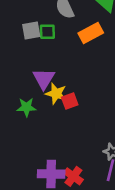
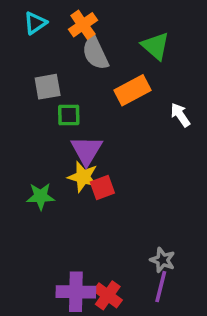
green square: (47, 32) -> (69, 115), moved
purple triangle: (44, 79) -> (86, 150), moved

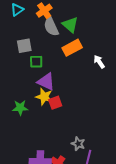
green triangle: (155, 46) -> (70, 25), moved
purple triangle: (86, 150) -> (46, 82), turned -36
gray star: (163, 260) -> (78, 144), moved

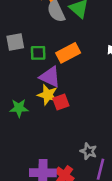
gray square: (24, 46) -> (15, 42), moved
orange rectangle: (72, 48) -> (68, 53), moved

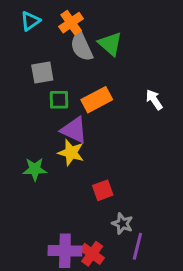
gray square: (15, 42) -> (42, 73), moved
red square: (61, 102) -> (103, 190), moved

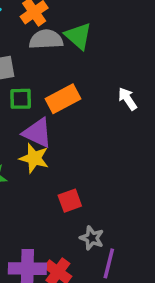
gray semicircle: (82, 47) -> (46, 39), turned 112

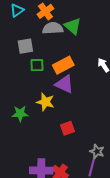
purple triangle: (38, 133) -> (64, 84), moved
gray star: (92, 238) -> (97, 151), moved

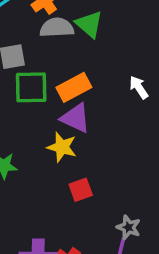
green square: (37, 65) -> (31, 87), size x1.5
yellow star: (45, 102) -> (62, 147), moved

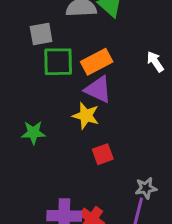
gray star: (128, 227) -> (146, 188), turned -30

